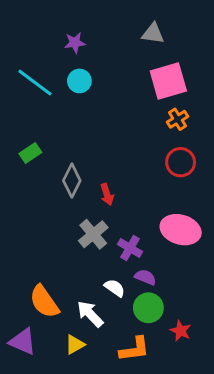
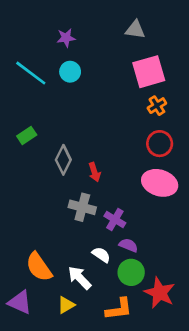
pink ellipse: (181, 230) -> (160, 183), moved
gray cross: (93, 234) -> (82, 207), turned -35
red star: (181, 331) -> (160, 293), size x1.6

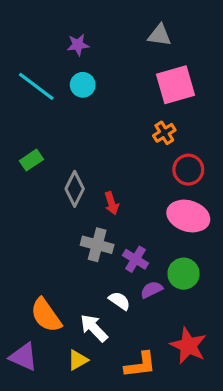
orange cross: (157, 106) -> (164, 133), moved
purple semicircle: (128, 245) -> (152, 290), turned -48
green circle: (131, 272) -> (184, 274), moved

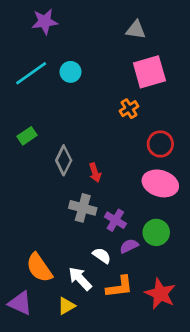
purple star: (78, 45) -> (45, 22), moved, size x1.4
cyan line: (36, 86) -> (31, 73), turned -72
orange cross: (164, 133) -> (129, 109), moved
orange L-shape: (140, 365) -> (119, 287), moved

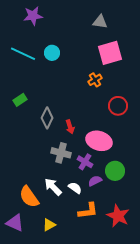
cyan line: (31, 73) -> (23, 54), turned 60
pink ellipse: (160, 183) -> (99, 141), moved
white arrow: (80, 279) -> (53, 187), moved

